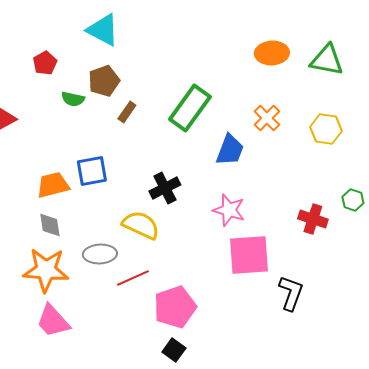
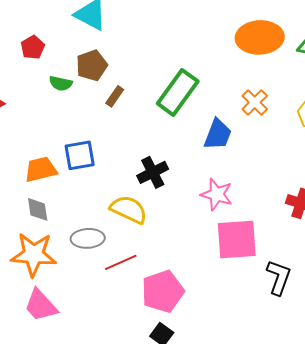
orange ellipse: (272, 53) -> (260, 37), size x1.4

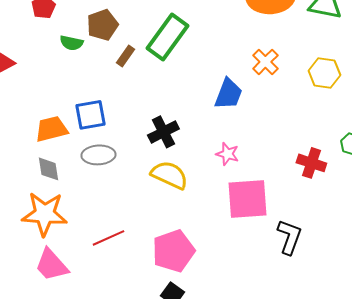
green rectangle: (178, 92) -> (167, 37), moved
pink star: (217, 194) -> (227, 154), size x0.7
yellow semicircle: (129, 209) -> (169, 175), moved
gray ellipse: (88, 238) -> (98, 155), moved
red line: (121, 262) -> (108, 238), moved

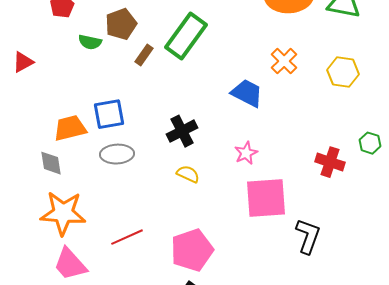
blue trapezoid: (228, 94) -> (247, 93), turned -84
pink star: (227, 154) -> (246, 153), turned 30
gray diamond: (48, 169) -> (51, 163), moved
yellow semicircle: (169, 175) -> (188, 174), size x0.6

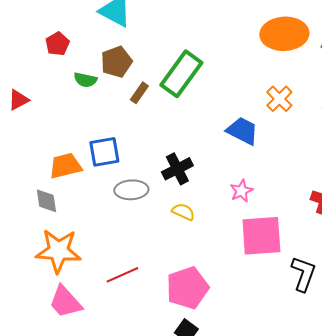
gray ellipse: (117, 154) -> (131, 190), moved

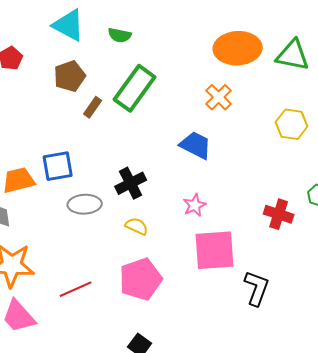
green semicircle: (85, 80) -> (120, 35), moved
orange cross: (279, 99) -> (219, 97), moved
pink pentagon: (187, 288) -> (141, 279), moved

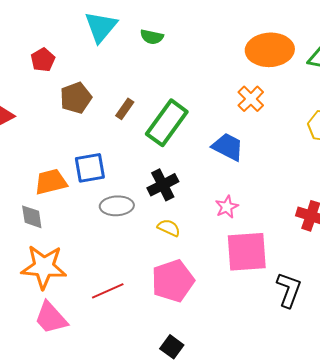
cyan triangle: (69, 25) -> (101, 27), turned 42
brown pentagon: (70, 76) -> (76, 98), moved
green rectangle: (135, 88) -> (167, 123), moved

